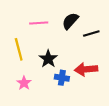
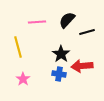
black star: (48, 59) -> (61, 54), moved

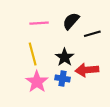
yellow line: (18, 47) -> (33, 54), moved
pink star: (23, 79) -> (37, 82), moved, size x1.5

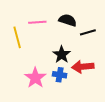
black semicircle: (71, 21) -> (68, 20), turned 66
yellow line: (33, 54) -> (17, 37), moved

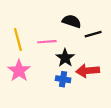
pink line: (37, 22) -> (47, 42), moved
pink star: (35, 78) -> (19, 71), moved

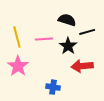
black star: (65, 58) -> (68, 46), moved
blue cross: (63, 79) -> (53, 87), moved

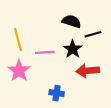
pink line: (44, 39) -> (45, 52), moved

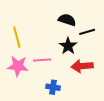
pink line: (45, 52) -> (42, 60), moved
pink star: (19, 71) -> (18, 66), turned -30

